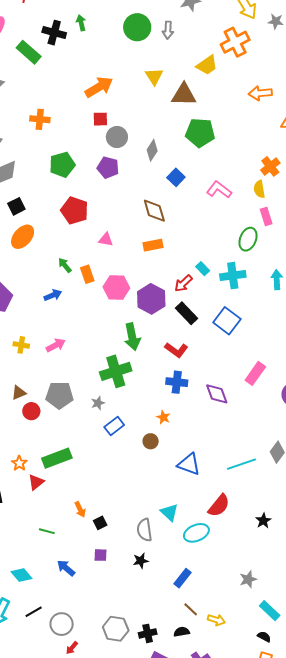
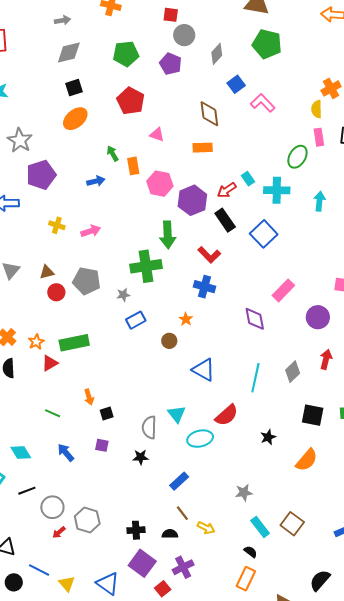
pink L-shape: (219, 190) -> (263, 103), moved
purple diamond: (217, 394) -> (255, 319), moved
cyan line: (241, 464) -> (255, 378), turned -68
gray hexagon: (116, 629) -> (87, 520), moved

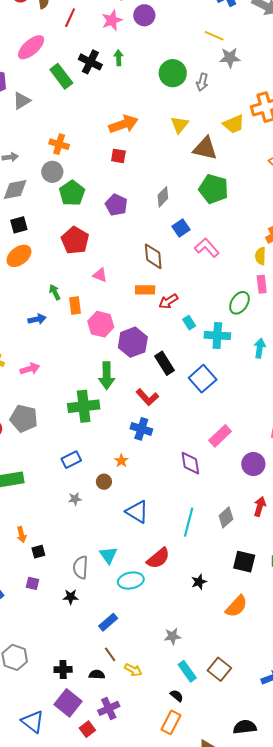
gray circle: (184, 35) -> (52, 172), moved
green pentagon: (126, 54) -> (72, 193), turned -30
red arrow: (227, 190) -> (168, 301), moved
gray star: (123, 295) -> (75, 499), moved
black semicircle: (320, 580) -> (245, 727), turned 40

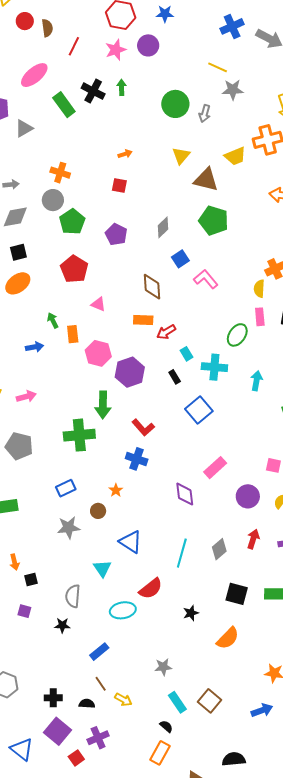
orange arrow: (123, 124) -> (125, 154), size x0.5
black rectangle: (165, 363) -> (175, 377), moved, size x0.6
gray star: (75, 499) -> (69, 528), size x1.6
cyan triangle: (108, 555) -> (102, 568), moved

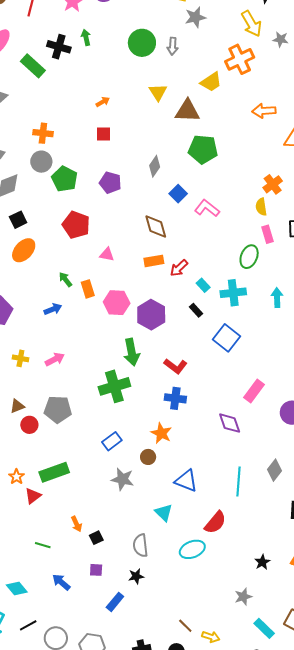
orange star: (116, 490) -> (161, 433), size x1.5
gray star: (69, 528) -> (123, 479), turned 30
black star: (191, 613) -> (262, 562), moved
blue rectangle: (99, 652) -> (115, 602), moved

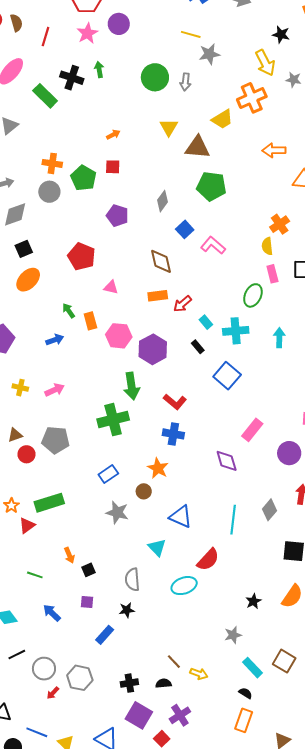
green pentagon: (65, 179) -> (83, 178), moved

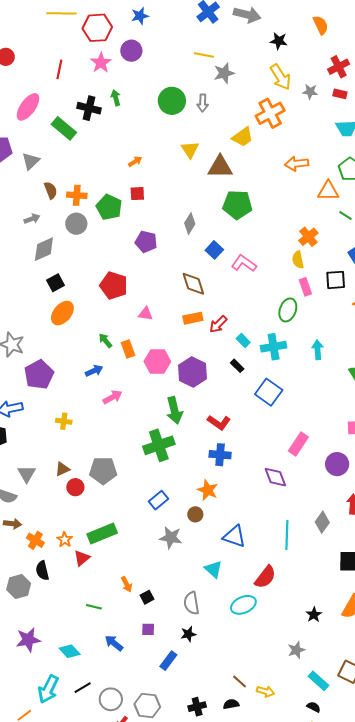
brown semicircle: (16, 23) -> (51, 190), moved
black star: (281, 34) -> (279, 41), moved
pink arrow: (55, 390) -> (113, 397), moved

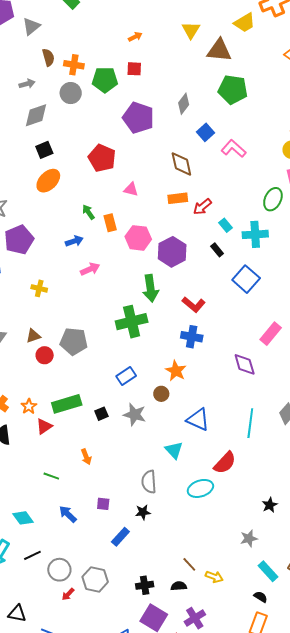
green pentagon: (109, 207) -> (105, 80), turned -30
purple pentagon: (146, 242) -> (138, 118), size x1.4
black square: (147, 597) -> (101, 414), moved

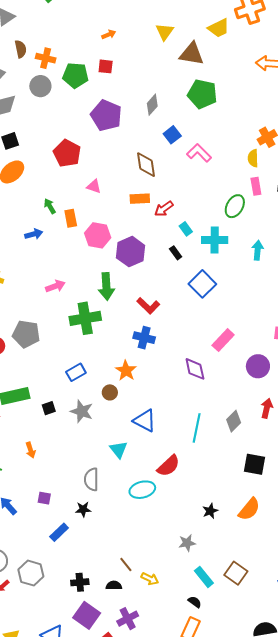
pink arrow: (90, 269) -> (55, 286), moved

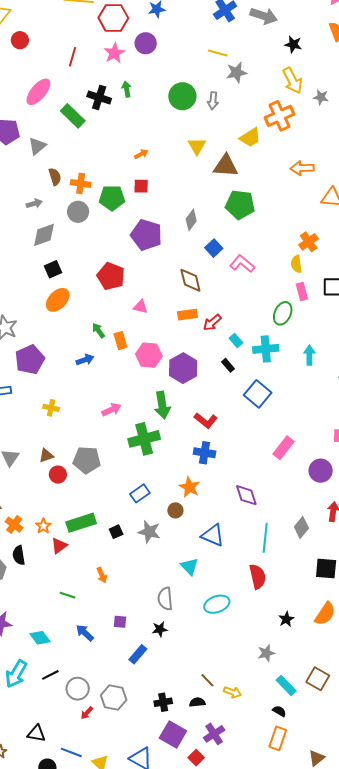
purple diamond: (195, 369) -> (246, 495), moved
red semicircle: (168, 466) -> (258, 577), moved, turned -55

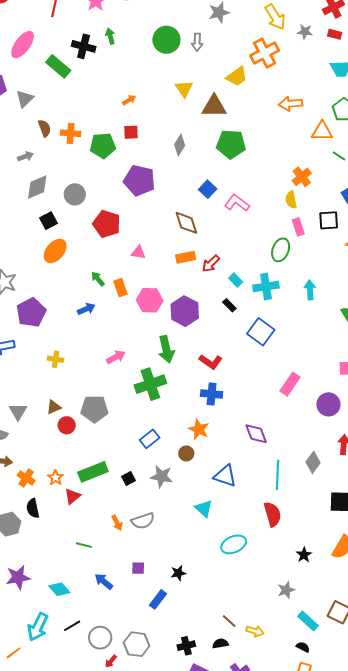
gray circle: (78, 212) -> (75, 194), moved
gray diamond: (191, 220) -> (180, 145), moved
gray semicircle: (165, 599) -> (143, 521), moved, turned -100

